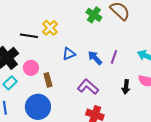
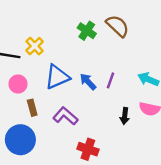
blue triangle: (69, 54) -> (57, 77), size x1.6
pink circle: (31, 68) -> (18, 84), moved
purple L-shape: (88, 87) -> (65, 116), moved

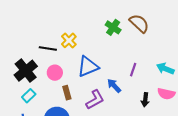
blue arrow: (88, 82) -> (114, 86), moved
purple L-shape: (65, 116) -> (95, 100), turned 110

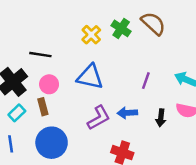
yellow cross: (69, 40) -> (91, 35), moved
blue triangle: (88, 67) -> (90, 77), turned 35
blue arrow: (114, 86) -> (127, 113), moved, turned -49
brown rectangle: (67, 93) -> (43, 107), moved

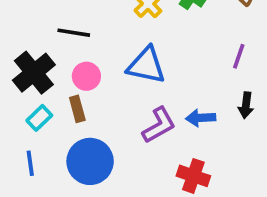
purple line: (146, 81) -> (239, 56), moved
black arrow: (161, 118) -> (246, 105), moved

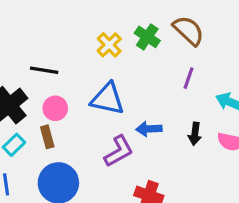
purple line: (239, 56) -> (188, 78), moved
blue arrow: (201, 118) -> (149, 129), moved

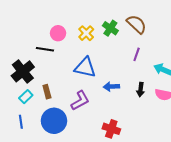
pink circle: (55, 108) -> (58, 33), moved
purple L-shape: (119, 151) -> (80, 101), moved

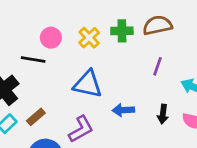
brown semicircle: (137, 24) -> (157, 25), turned -55
green cross: (110, 28) -> (122, 31), turned -35
brown rectangle: (47, 92) -> (36, 117), turned 64

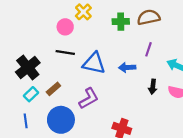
yellow cross: (89, 38) -> (83, 12), moved
black line: (33, 60) -> (65, 53), moved
blue arrow: (123, 110) -> (127, 67), moved

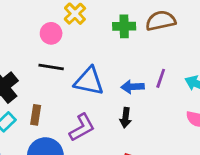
purple line: (149, 49) -> (161, 78), moved
black arrow: (153, 87) -> (126, 118), moved
brown rectangle: (53, 89) -> (36, 115), turned -40

